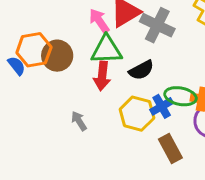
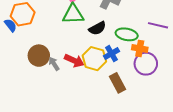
brown circle: (57, 56) -> (39, 56), moved
red arrow: (102, 76) -> (74, 61), moved, turned -72
green ellipse: (180, 96) -> (127, 34), moved

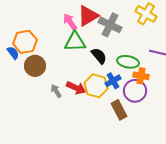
black semicircle: (97, 28) -> (99, 56), turned -102
brown circle: (39, 56) -> (35, 66), moved
purple circle: (146, 64) -> (135, 91), moved

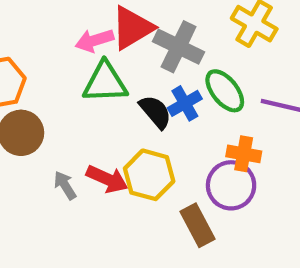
pink arrow: (70, 22) -> (94, 40), turned -72
green ellipse: (128, 62) -> (225, 91), moved, turned 40
blue cross: (113, 81) -> (185, 103), moved

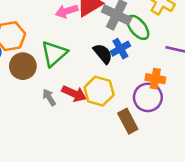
green triangle: (105, 82) -> (54, 54), moved, turned -40
green ellipse: (225, 91) -> (138, 27), moved

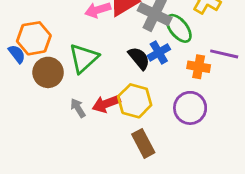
orange cross: (155, 79) -> (199, 67), moved
red arrow: (74, 94) -> (106, 104), turned 135
brown rectangle: (128, 121) -> (143, 143), moved

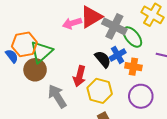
green triangle: (84, 58) -> (41, 52), moved
orange cross: (199, 67) -> (133, 67), moved
red arrow: (106, 104) -> (79, 76), moved, turned -54
gray arrow: (78, 108) -> (57, 96), size x1.6

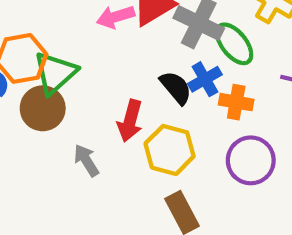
gray arrow: (57, 96) -> (86, 160), size x0.7

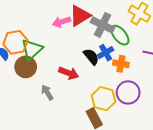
red arrow: (130, 121) -> (69, 73), turned -84
yellow hexagon: (170, 150) -> (103, 99), moved

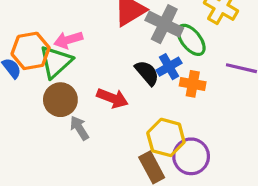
pink arrow: (61, 22) -> (68, 40), moved
brown circle: (26, 67) -> (60, 100), moved
purple circle: (128, 92) -> (191, 156), moved

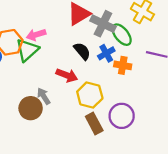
black semicircle: (147, 73) -> (82, 51), moved
brown circle: (60, 100) -> (31, 108), moved
yellow hexagon: (166, 137) -> (90, 95), moved

